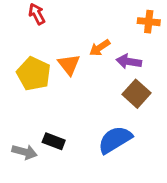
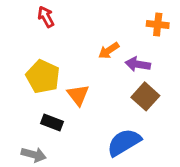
orange triangle: (69, 65) -> (78, 95), moved
black rectangle: (54, 141) -> (52, 122), moved

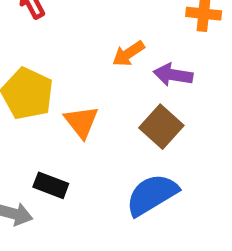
brown square: (145, 96) -> (161, 127), moved
black rectangle: (52, 122) -> (51, 185), moved

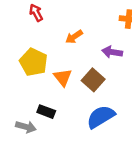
orange arrow: (128, 54) -> (74, 37), moved
brown square: (161, 127) -> (93, 80), moved

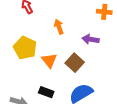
orange arrow: (74, 37) -> (59, 27), turned 104
black rectangle: (46, 112) -> (46, 92), moved

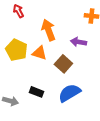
orange arrow: (59, 27) -> (48, 30), size x1.5
orange triangle: (49, 60) -> (39, 53), moved, turned -35

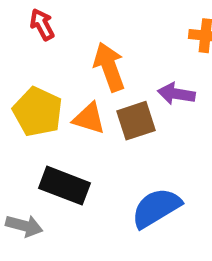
brown square: (63, 64) -> (136, 121), moved, turned 30
black rectangle: (36, 92) -> (64, 186), moved, size x1.5

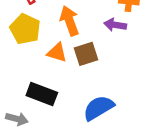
purple arrow: (176, 94) -> (115, 25), moved
yellow pentagon: (38, 112) -> (25, 29), moved

